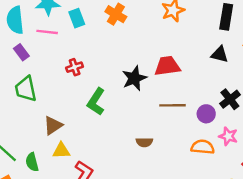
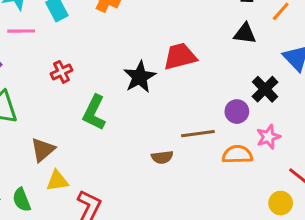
brown line: (173, 105) -> (198, 134), moved
pink star: (228, 136) -> (268, 137), turned -30

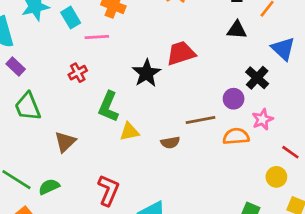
pink line: (21, 31) -> (97, 37), moved
yellow triangle: (57, 181) -> (129, 132), moved
green semicircle: (22, 200) -> (49, 187), turned 90

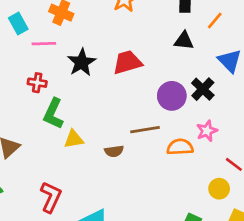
red cross: (78, 73) -> (37, 83), moved, turned 36
black star: (146, 73) -> (82, 62), moved
purple circle: (234, 99) -> (172, 96), moved, size x1.4

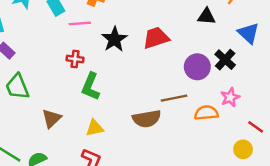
yellow triangle: (74, 139) -> (95, 128), moved
brown semicircle: (114, 151) -> (147, 119), size x1.6

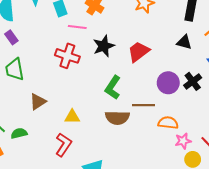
red trapezoid: (156, 38) -> (139, 52), turned -30
red cross: (75, 59) -> (67, 56), size x1.6
green L-shape: (91, 87) -> (113, 87), moved
pink star: (230, 97) -> (183, 141), moved

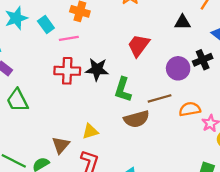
black star: (104, 46) -> (97, 69), moved, turned -30
black cross: (193, 81) -> (203, 60), turned 30
brown triangle: (38, 102) -> (61, 145), moved

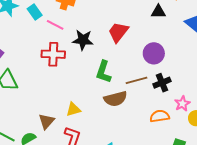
pink line: (69, 38) -> (55, 25), turned 36
black cross: (203, 60) -> (162, 83), moved
black star: (97, 69) -> (83, 40), moved
orange semicircle: (190, 109) -> (160, 116), moved

